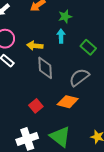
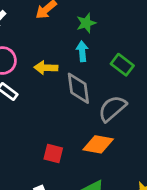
gray diamond: (45, 68) -> (78, 88), moved
red square: (36, 106) -> (53, 153), turned -32

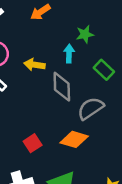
green star: (86, 23) -> (85, 34), moved
red square: (53, 153) -> (33, 143), turned 36

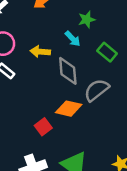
cyan arrow: (69, 54) -> (73, 39), turned 138
orange diamond: (74, 139) -> (69, 109), moved

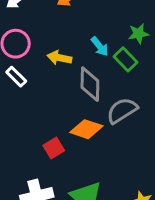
green star: (87, 19) -> (138, 34), moved
green rectangle: (107, 52) -> (125, 59), moved

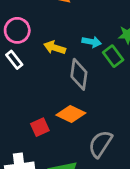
cyan arrow: (100, 46) -> (92, 42), turned -48
gray semicircle: (122, 110) -> (100, 144), moved, turned -32

